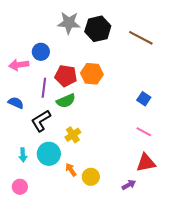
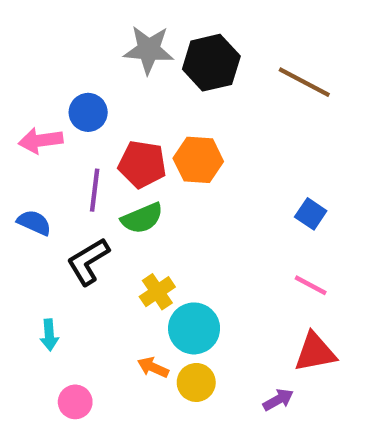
cyan circle: (49, 154) -> (194, 328), moved
orange arrow: (71, 170) -> (153, 367), turned -32
pink circle: (20, 187) -> (75, 402), moved

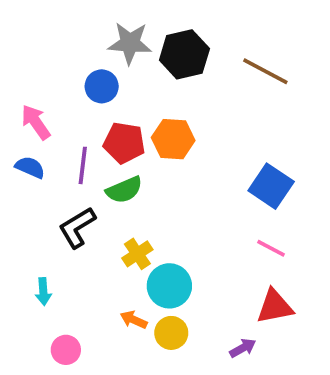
blue circle: (88, 112) -> (102, 86), moved
pink arrow: (41, 140) -> (36, 122), turned 63
blue square: (311, 214) -> (271, 186), size x1.6
blue semicircle: (34, 223) -> (30, 167), moved

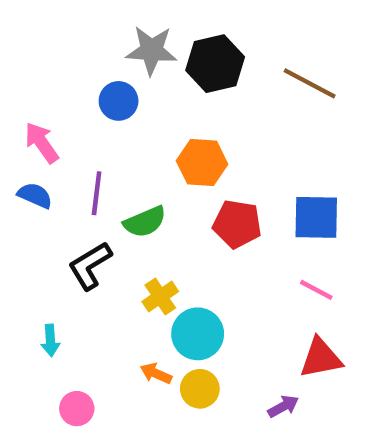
red pentagon: (124, 143) -> (237, 224), moved
blue square: (271, 186) -> (316, 217), turned -33

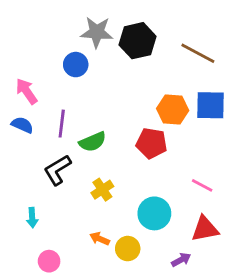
orange hexagon: (202, 162) -> (173, 109), moved
blue square: (316, 217) -> (211, 105), moved
cyan circle: (198, 334) -> (154, 213), moved

